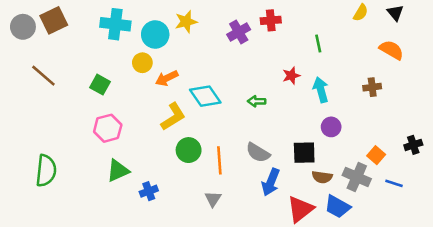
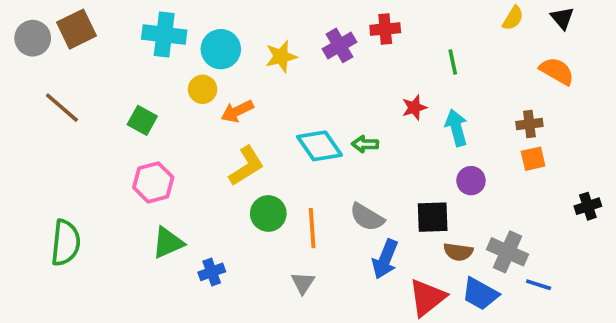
yellow star: (186, 22) -> (281, 56), moved
cyan diamond: (205, 96) -> (319, 146), moved
orange square: (376, 155) -> (533, 159), moved, turned 36
blue line: (394, 183) -> (539, 285), moved

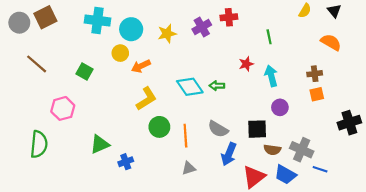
pink hexagon: (153, 182) -> (63, 108), moved
black cross: (588, 206) -> (349, 123), size x1.5
gray triangle: (303, 283) -> (189, 168), moved, turned 40

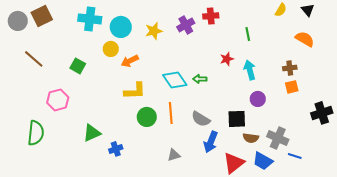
yellow L-shape: (146, 99) -> (135, 91), turned 30
orange line: (185, 136) -> (171, 113), moved

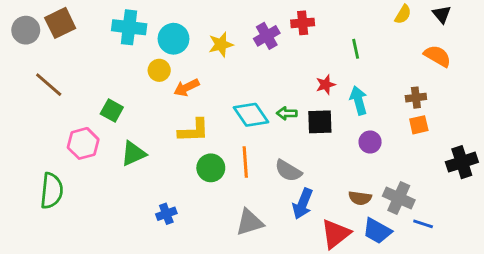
green square: (78, 66) -> (112, 110), moved
black square: (237, 119) -> (320, 122), moved
green triangle: (92, 133) -> (133, 153), moved
gray triangle: (174, 155) -> (250, 222), size x1.5

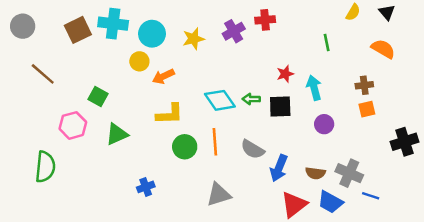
brown square: (60, 23) -> (78, 30), moved
green line: (356, 49) -> (327, 42), moved
blue arrow: (303, 204) -> (279, 168), moved

